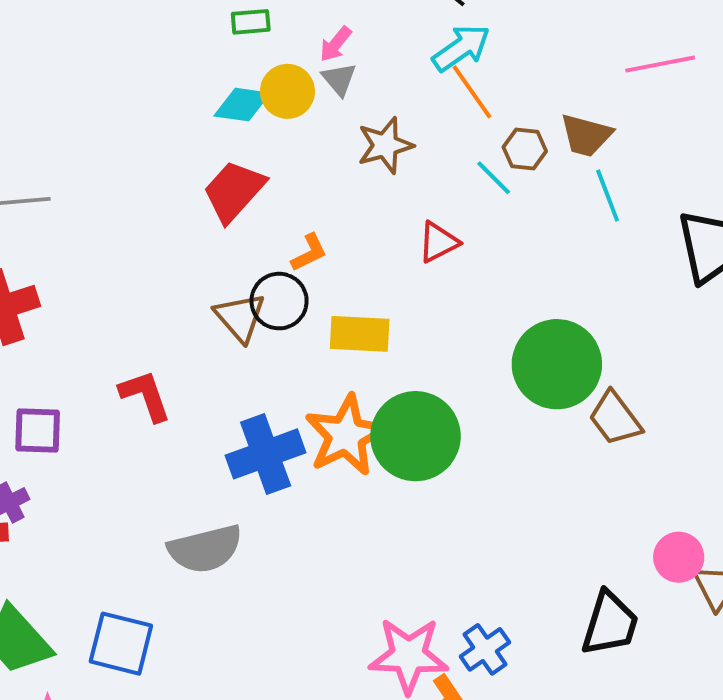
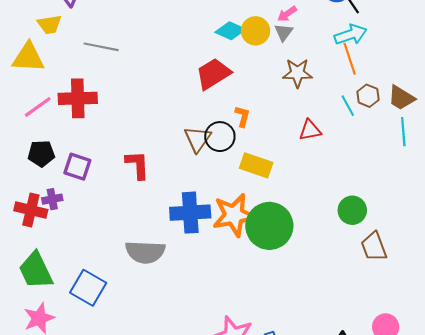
orange L-shape: (309, 253) -> (242, 116), turned -65
green circle: (557, 364) -> (352, 210), size x0.6

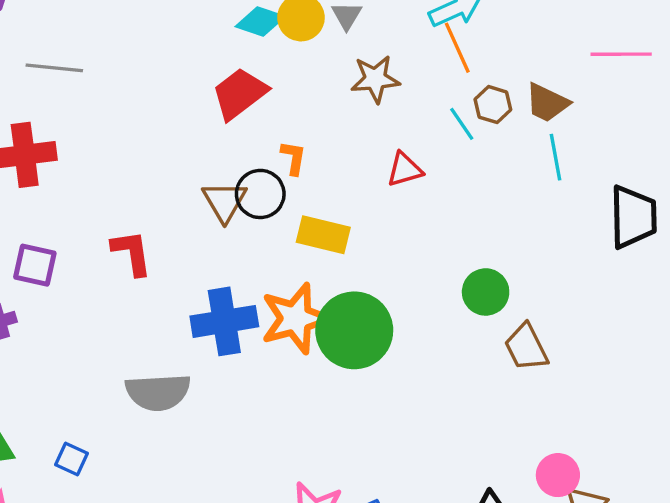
blue square: (88, 288) -> (71, 459), size x0.6

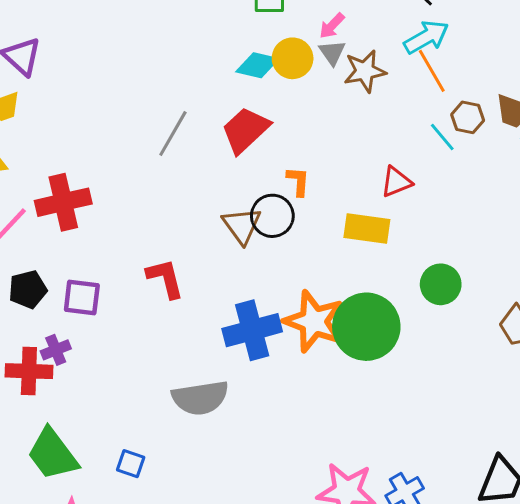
gray line: (54, 68) -> (173, 134), moved, turned -60
brown star: (375, 79) -> (365, 71), moved
yellow rectangle: (323, 235) -> (367, 229), moved
green circle: (486, 292) -> (441, 284), moved
orange star: (295, 318) -> (314, 321), turned -30

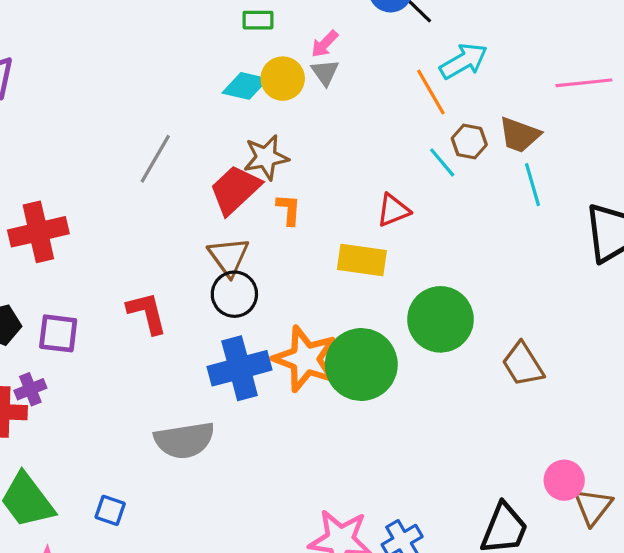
cyan arrow: (426, 37) -> (464, 61), moved
brown star: (365, 71) -> (266, 157), moved
red trapezoid: (246, 130) -> (235, 190), moved
black circle: (272, 216) -> (234, 294), moved
green circle: (441, 284) -> (440, 319), size x1.5

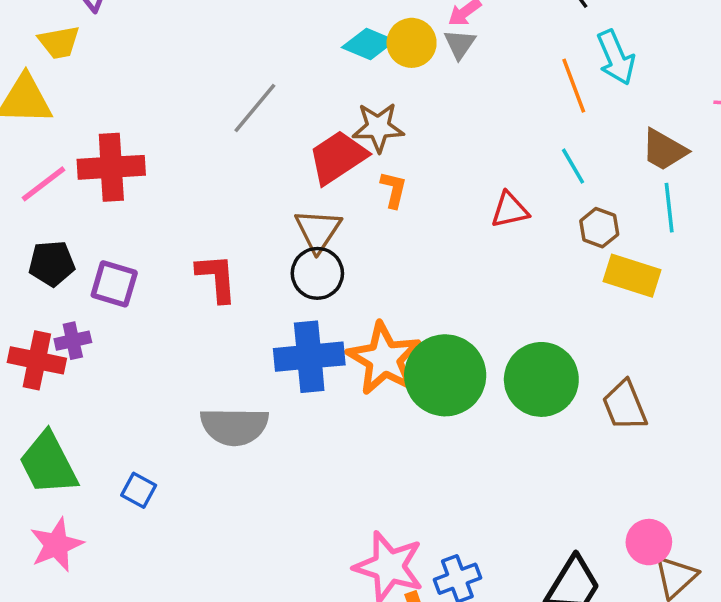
cyan arrow: (464, 61) -> (616, 58), turned 87
brown hexagon: (469, 142) -> (599, 228), moved
yellow rectangle: (362, 260) -> (632, 276), moved
green circle: (440, 319) -> (541, 379), moved

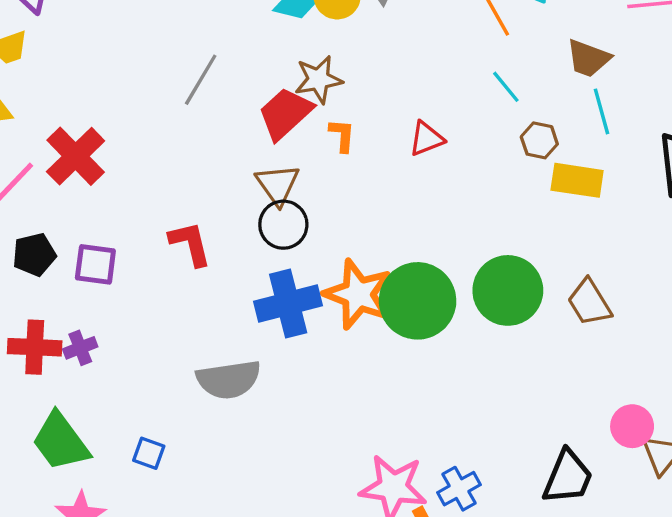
red cross: (111, 167) -> (76, 156), turned -32
red triangle: (510, 210) -> (426, 139), moved
purple cross: (73, 341) -> (80, 348), moved

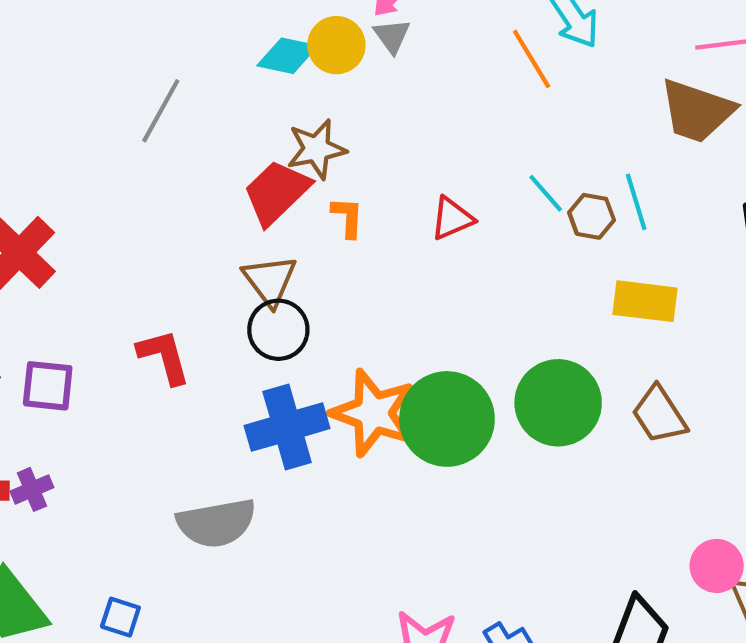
brown trapezoid: (588, 58) -> (697, 111), moved, size x1.4
gray line: (201, 80) -> (161, 111), moved
cyan line: (506, 87) -> (546, 193), moved
cyan line: (602, 111) -> (636, 202), moved
yellow rectangle: (577, 180) -> (645, 301), moved

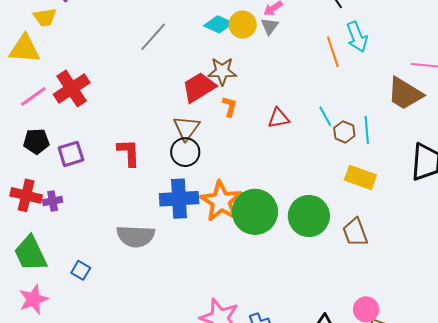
purple square: (48, 386) -> (71, 154), turned -36

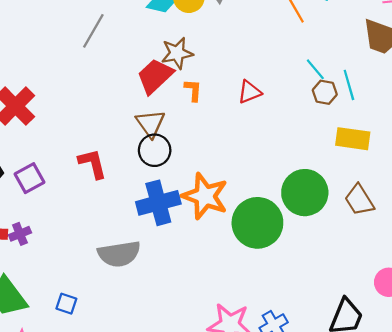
cyan line: (325, 116) -> (315, 69), moved
green circle: (255, 212) -> (257, 223), moved

